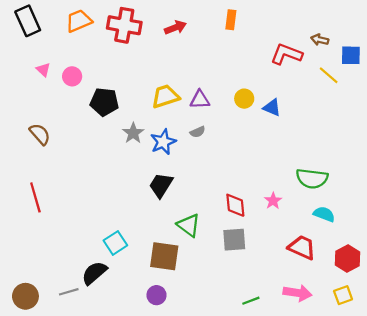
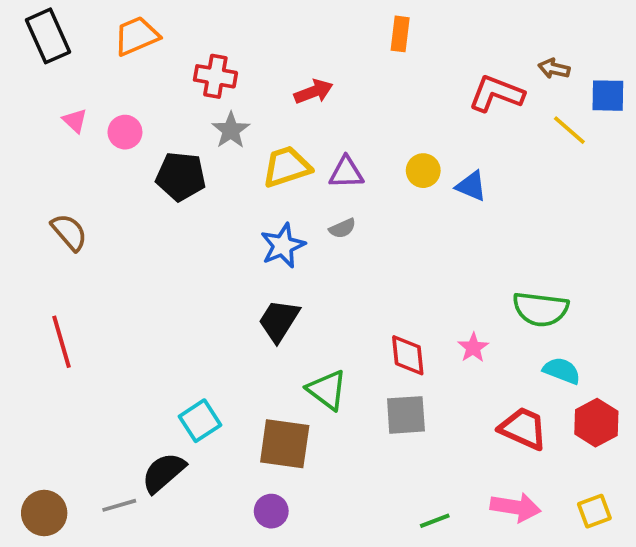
red cross: (124, 25) -> (215, 76), moved, size x0.7
red arrow: (175, 28) -> (314, 92), moved
gray star: (133, 133) -> (231, 130), moved
red hexagon: (347, 259) -> (596, 423), moved

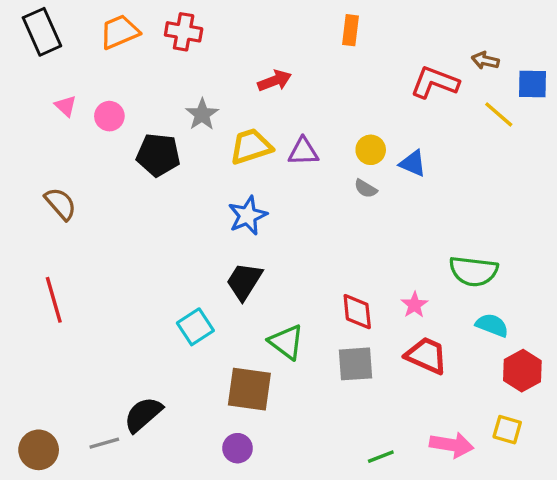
red cross: (215, 76) -> (184, 32), moved
gray semicircle: (342, 228) -> (366, 189), moved, turned 55
cyan square: (200, 421) -> (195, 327), moved
red trapezoid: (523, 428) -> (426, 355), moved
yellow square: (594, 511) -> (507, 430), moved, turned 36

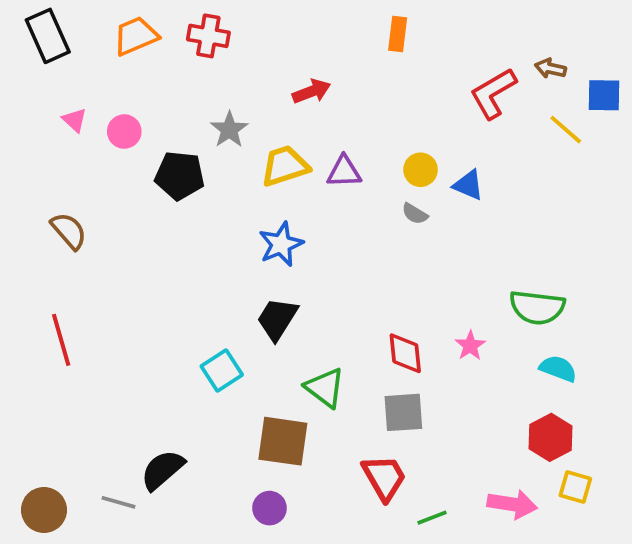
red L-shape: (435, 82) -> (493, 93), turned -51
red trapezoid: (426, 355) -> (384, 477), moved, turned 36
red hexagon: (522, 371) -> (551, 437), moved
gray line: (104, 443) -> (119, 502), turned 32

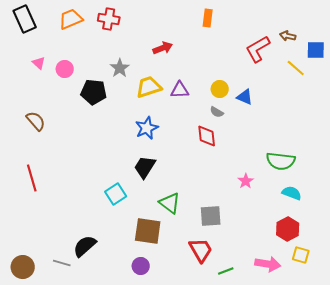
red diamond: (405, 353) -> (207, 136), moved

